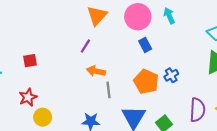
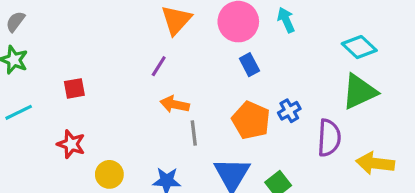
red star: (28, 97) -> (71, 144), turned -30
purple semicircle: (197, 110) -> (329, 138), moved
yellow circle: (43, 117) -> (109, 174), moved

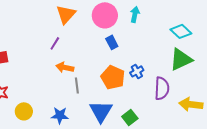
cyan arrow: (286, 20) -> (135, 14), turned 35

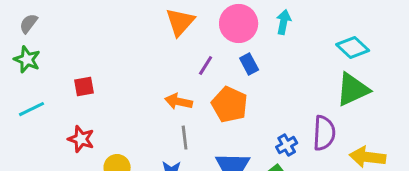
purple line: (55, 43) -> (206, 66), moved
blue cross: (137, 71) -> (287, 145), moved
orange pentagon: (113, 77) -> (230, 105), moved
gray line: (77, 85) -> (185, 138), moved

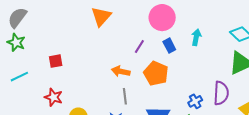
orange triangle: (180, 22) -> (101, 17), moved
cyan arrow: (284, 22) -> (196, 37), moved
gray semicircle: (29, 24) -> (17, 18), size x1.5

